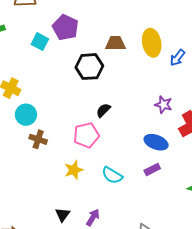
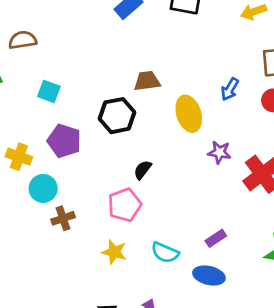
purple pentagon: (65, 27) -> (64, 141), moved
yellow ellipse: (152, 43) -> (189, 114), moved
brown cross: (38, 139) -> (63, 218), turned -30
blue ellipse: (156, 142) -> (209, 276), moved
yellow star: (74, 170) -> (114, 252), turned -30

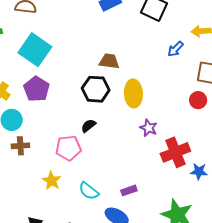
blue arrow: (230, 89) -> (175, 49), moved
cyan square: (49, 91) -> (35, 50), size x1.8
black hexagon: (117, 116) -> (96, 89), moved

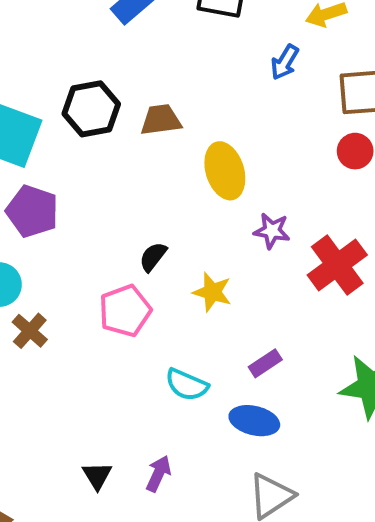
black hexagon: (96, 89) -> (91, 109), moved
brown cross: (20, 146) -> (30, 331), turned -30
yellow star: (52, 181) -> (212, 292), moved

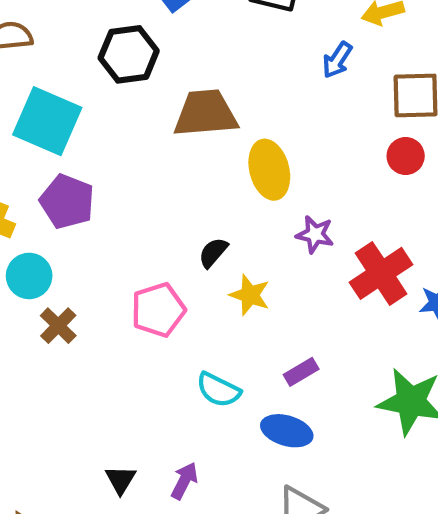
black hexagon: (91, 109) -> (129, 54), moved
brown trapezoid: (161, 120) -> (205, 113), size x1.5
black semicircle: (153, 257) -> (213, 253), moved

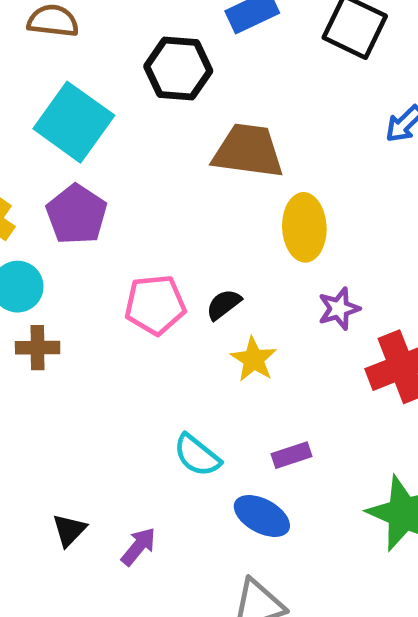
purple star: (315, 234) -> (339, 309), turned 30
pink pentagon: (158, 310) -> (155, 305), moved
brown cross: (58, 326) -> (38, 348), turned 33

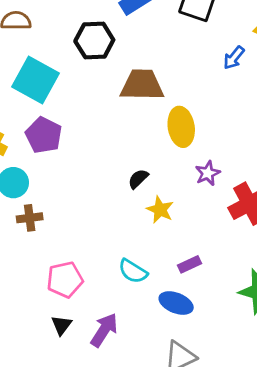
pink pentagon: (155, 305) -> (65, 280), moved
purple arrow: (138, 546) -> (104, 330), size x1.4

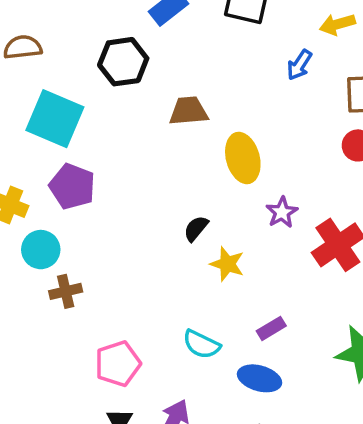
brown trapezoid: (142, 85) -> (189, 111), size x0.7

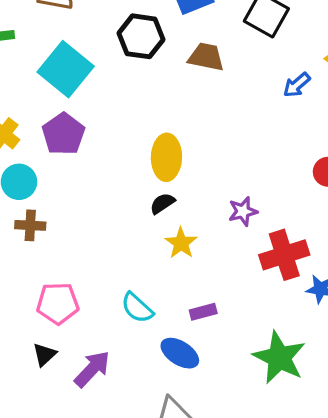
brown trapezoid: (189, 111) -> (206, 57), moved
yellow ellipse: (243, 158) -> (166, 157), moved

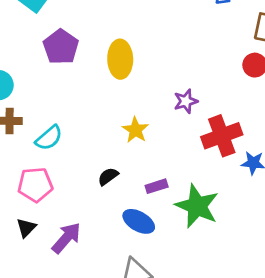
purple pentagon: (63, 134) -> (61, 47), moved
black semicircle: (162, 203) -> (108, 176), moved
cyan semicircle: (137, 308) -> (49, 138), moved, turned -80
green star: (279, 358) -> (197, 206), moved

